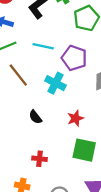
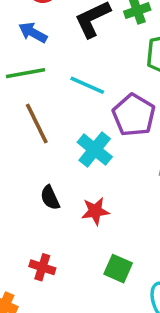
red star: (75, 118) -> (95, 211), moved
green square: (84, 150) -> (118, 269), size x0.7

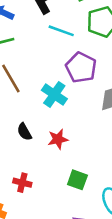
cyan line: (87, 85) -> (61, 31), moved

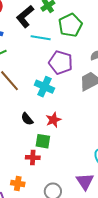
green square: (77, 180) -> (43, 141), moved

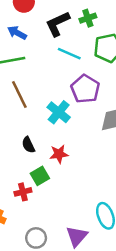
green square: (43, 141) -> (40, 176), turned 35
red cross: (33, 158) -> (23, 192), turned -32

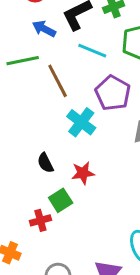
blue arrow: (17, 33) -> (44, 29), moved
brown line: (19, 94) -> (58, 81), moved

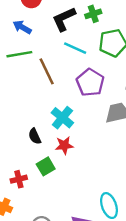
blue arrow: (44, 29) -> (22, 27), moved
cyan cross: (81, 122) -> (62, 118), moved
red cross: (40, 220) -> (19, 179), moved

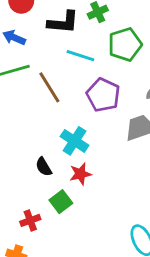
black L-shape: (64, 19) -> (63, 22), turned -144

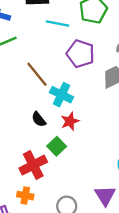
brown line: (49, 87) -> (37, 74), moved
red cross: (30, 220) -> (33, 165), size x1.6

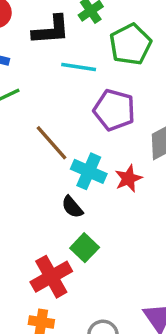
black semicircle: (39, 119) -> (72, 207), moved
red star: (70, 121) -> (128, 179), moved

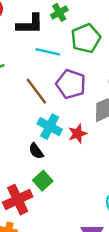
brown line: (52, 143) -> (36, 91), moved

